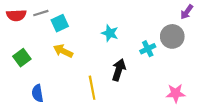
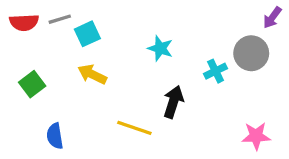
yellow line: (92, 88) -> (134, 128), turned -60

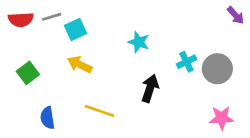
purple arrow: (272, 18) -> (236, 15), turned -78
gray circle: (251, 53) -> (217, 69), moved
yellow line: (134, 128) -> (99, 111), moved

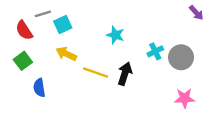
red semicircle: (21, 20) -> (24, 30), moved, turned 60
yellow line: (99, 111) -> (96, 73), moved
blue semicircle: (47, 118) -> (39, 88), moved

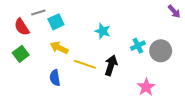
blue semicircle: (39, 88) -> (55, 78), moved
pink star: (185, 98) -> (146, 87), moved, turned -30

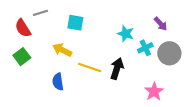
purple arrow: (174, 11) -> (161, 24), moved
cyan square: (56, 22) -> (75, 23), moved, turned 35
cyan star: (103, 31) -> (126, 34), moved

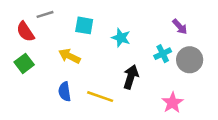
cyan star: (126, 34) -> (121, 38), moved
yellow line: (90, 68) -> (100, 97), moved

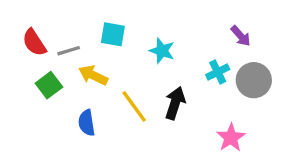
gray line: (45, 14) -> (69, 51), moved
green square: (24, 63) -> (49, 85), moved
yellow line: (100, 97) -> (134, 106), moved, turned 35

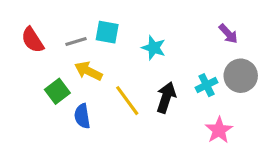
gray line: (69, 51) -> (76, 42), moved
cyan cross: (218, 72) -> (207, 85), moved
green square: (49, 85) -> (57, 91), moved

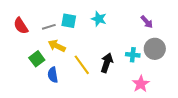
cyan star: (154, 48) -> (99, 19), moved
cyan cross: (207, 85) -> (133, 55), turned 32

